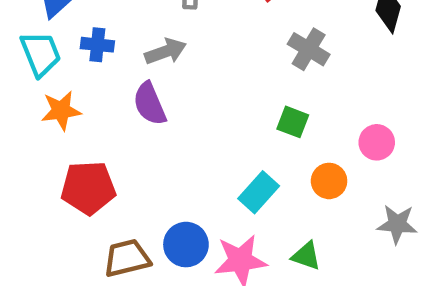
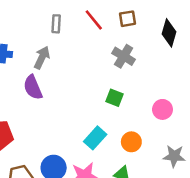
gray arrow: (166, 51) -> (42, 58), turned -45
orange circle: (329, 181) -> (131, 142), moved

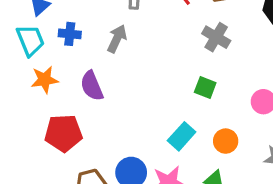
purple semicircle: (33, 87) -> (92, 86), moved

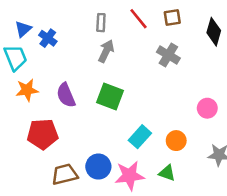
blue cross: (70, 34) -> (48, 38), moved, turned 30
gray arrow: (117, 39) -> (106, 51), moved
green square: (205, 87) -> (110, 97), moved, size x1.5

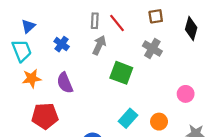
red line: (139, 19) -> (117, 23), moved
blue cross: (48, 38) -> (62, 44), moved
green square: (110, 97) -> (121, 73), moved

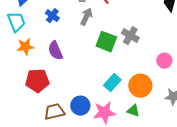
gray cross: (152, 48) -> (130, 36), moved
orange circle: (159, 122) -> (140, 86), size x1.5

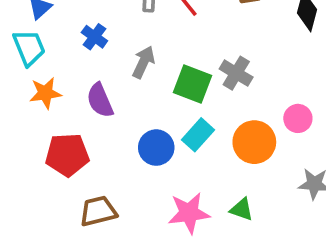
gray arrow: (86, 17) -> (144, 62), moved
cyan rectangle: (112, 83) -> (198, 135), moved
orange circle: (140, 86) -> (254, 142), moved
blue circle: (80, 106) -> (156, 148), moved

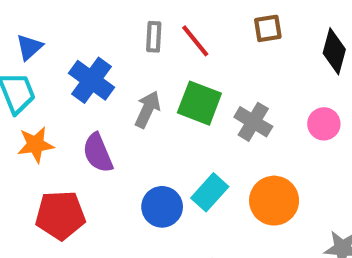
blue cross: (94, 37) -> (92, 80), size x1.5
green square: (193, 84) -> (199, 103), moved
pink circle: (298, 118) -> (324, 124), moved

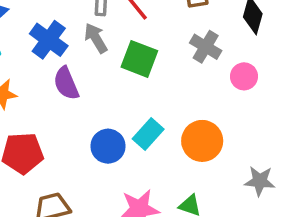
gray arrow: (148, 109) -> (96, 38), moved, turned -56
gray cross: (253, 122) -> (206, 47), moved
purple semicircle: (98, 153) -> (66, 83), moved

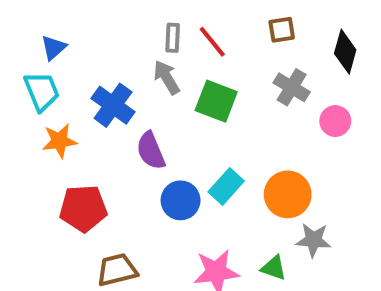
blue cross: (49, 40) -> (113, 105), moved
purple semicircle: (66, 83) -> (151, 151), moved
gray star: (260, 181) -> (313, 240), moved

